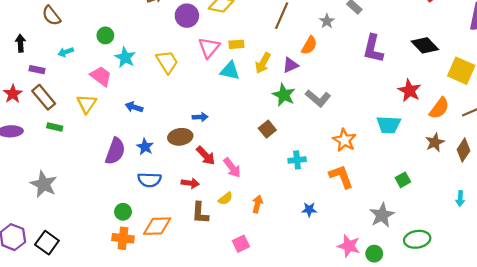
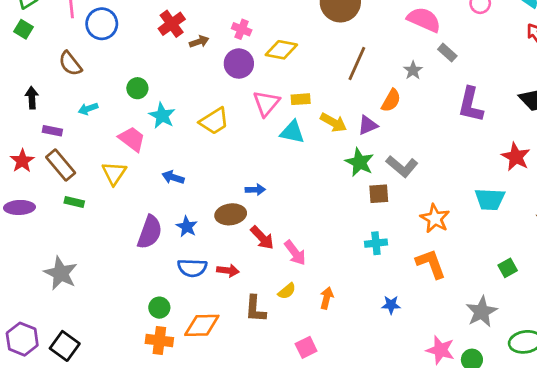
yellow trapezoid: (167, 62) -> (214, 121), turned 90
yellow arrow: (263, 63) -> (333, 122), turned -90
brown square: (267, 129) -> (379, 194), moved, turned 35
red arrow: (190, 183) -> (228, 271), moved

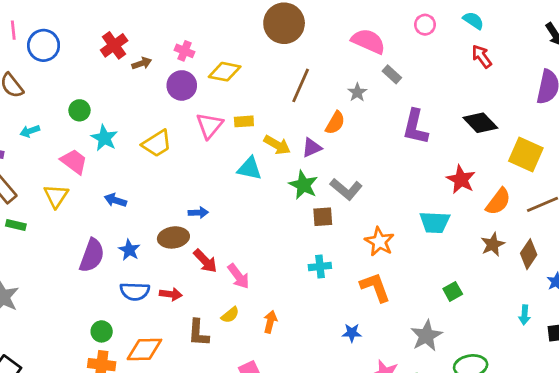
cyan triangle: (292, 132) -> (249, 168), moved
blue star: (391, 305) -> (352, 333), moved

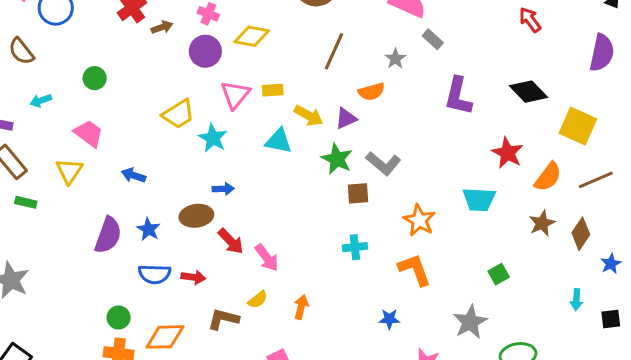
orange semicircle: (335, 123) -> (371, 92), turned 45
cyan star: (104, 138) -> (213, 138), moved
brown L-shape: (198, 333) -> (223, 319), turned 100

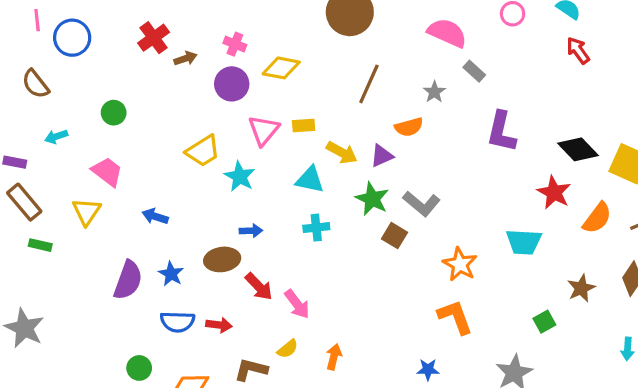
black diamond: (528, 92) -> (578, 149), moved
brown square: (358, 193) -> (394, 236), turned 35
brown star: (542, 223) -> (581, 288), moved
cyan cross: (355, 247) -> (316, 228), moved

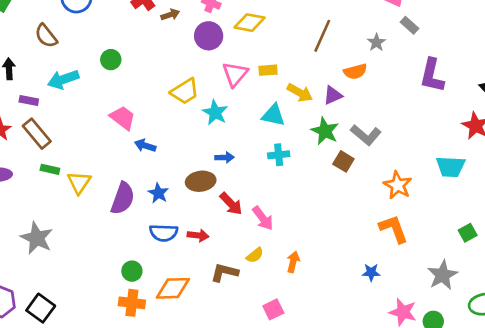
cyan arrow: (56, 137) -> (63, 79), size x1.6
pink trapezoid: (107, 172) -> (123, 118), moved
yellow triangle: (87, 212) -> (79, 183), moved

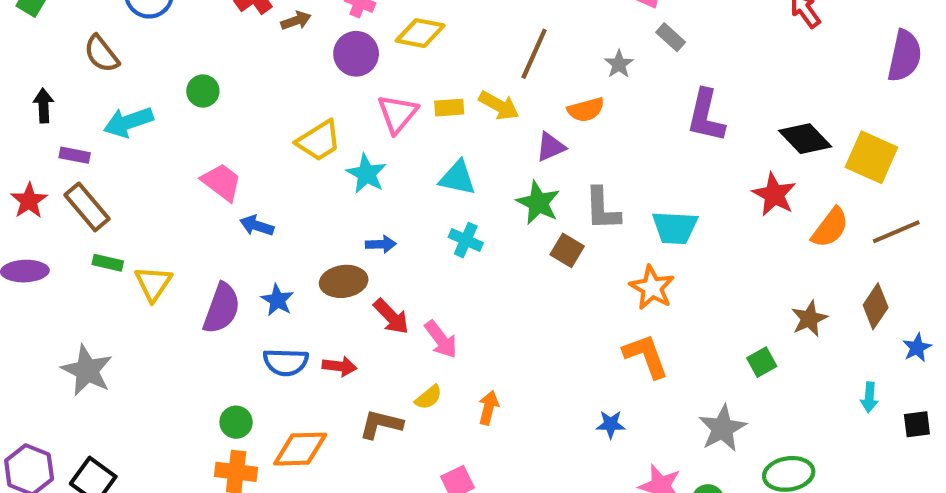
yellow arrow: (300, 93) -> (499, 105), moved
gray L-shape: (366, 135) -> (602, 209), turned 48
cyan cross: (279, 155) -> (466, 240), turned 30
cyan trapezoid: (450, 167) -> (675, 228), moved

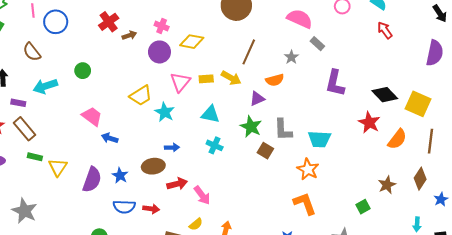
brown line: (896, 232) -> (430, 141), turned -60
red arrow: (391, 317) -> (177, 184), turned -60

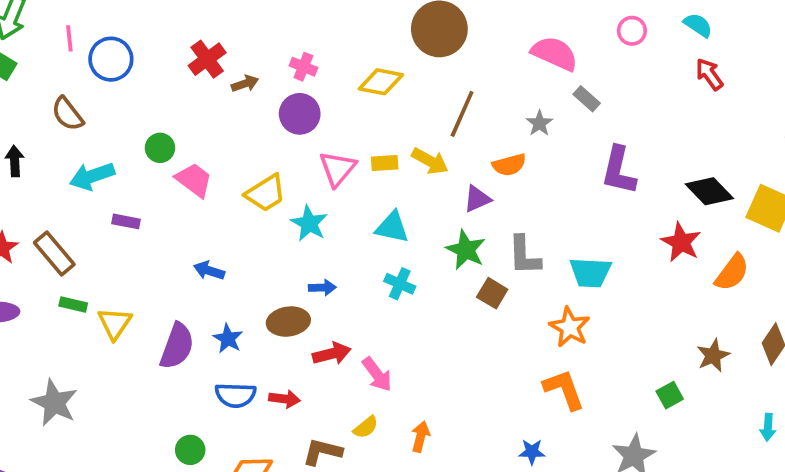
yellow diamond: (192, 42) -> (381, 82), moved
purple rectangle: (18, 103) -> (126, 221), moved
pink trapezoid: (92, 116) -> (194, 180), moved

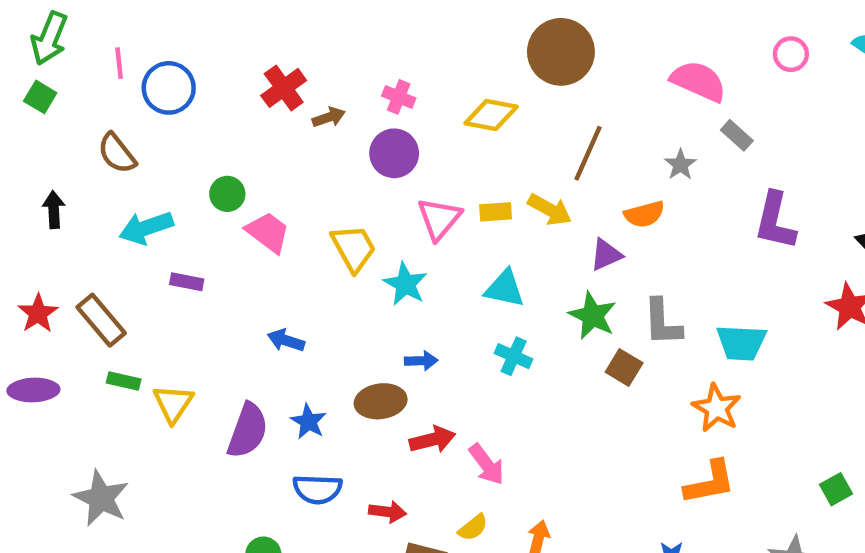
yellow trapezoid: (266, 193) -> (354, 248), turned -87
orange L-shape: (564, 389) -> (710, 482), turned 99
red arrow: (285, 399) -> (387, 512), moved

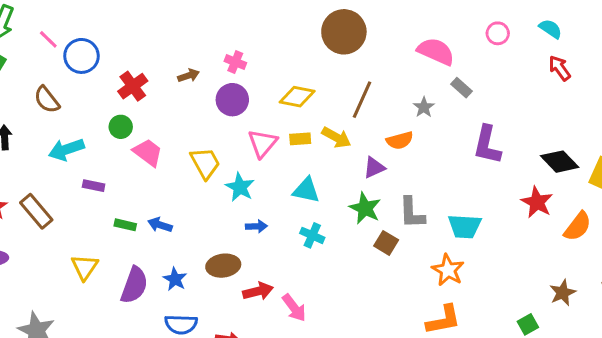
pink line: (119, 63) -> (48, 39), turned -40
red cross: (284, 88) -> (133, 86), moved
yellow diamond: (491, 115) -> (297, 97), moved
blue arrow: (421, 361) -> (256, 226), moved
green rectangle: (124, 381) -> (125, 225), moved

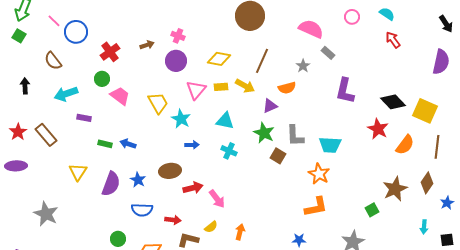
brown star: (563, 293) -> (395, 189), size x1.4

